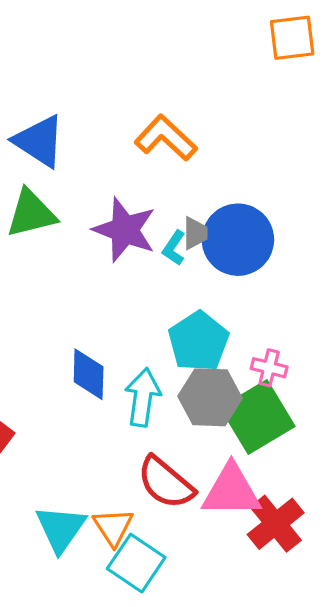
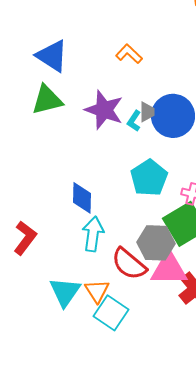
orange L-shape: (166, 138) -> (129, 54), size x0.7
cyan arrow: (143, 397) -> (93, 234), moved
gray hexagon: (210, 397) -> (156, 243), moved

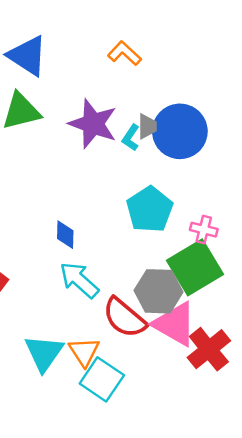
blue diamond: (82, 198) -> (65, 235), size x0.7
cyan arrow: (93, 234) -> (79, 280), turned -56
pink triangle: (169, 269) -> (175, 324), turned 30

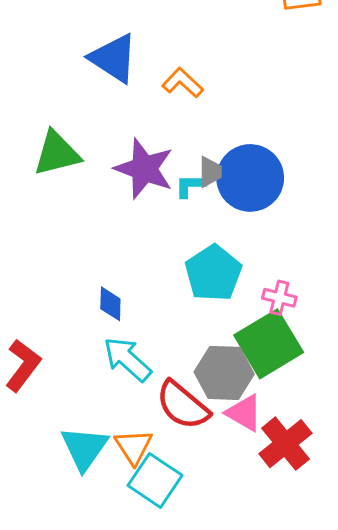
blue triangle: (28, 56) -> (114, 58), moved
cyan L-shape: (131, 138) -> (190, 186), turned 56
pink triangle: (175, 324) -> (244, 413), size x0.7

